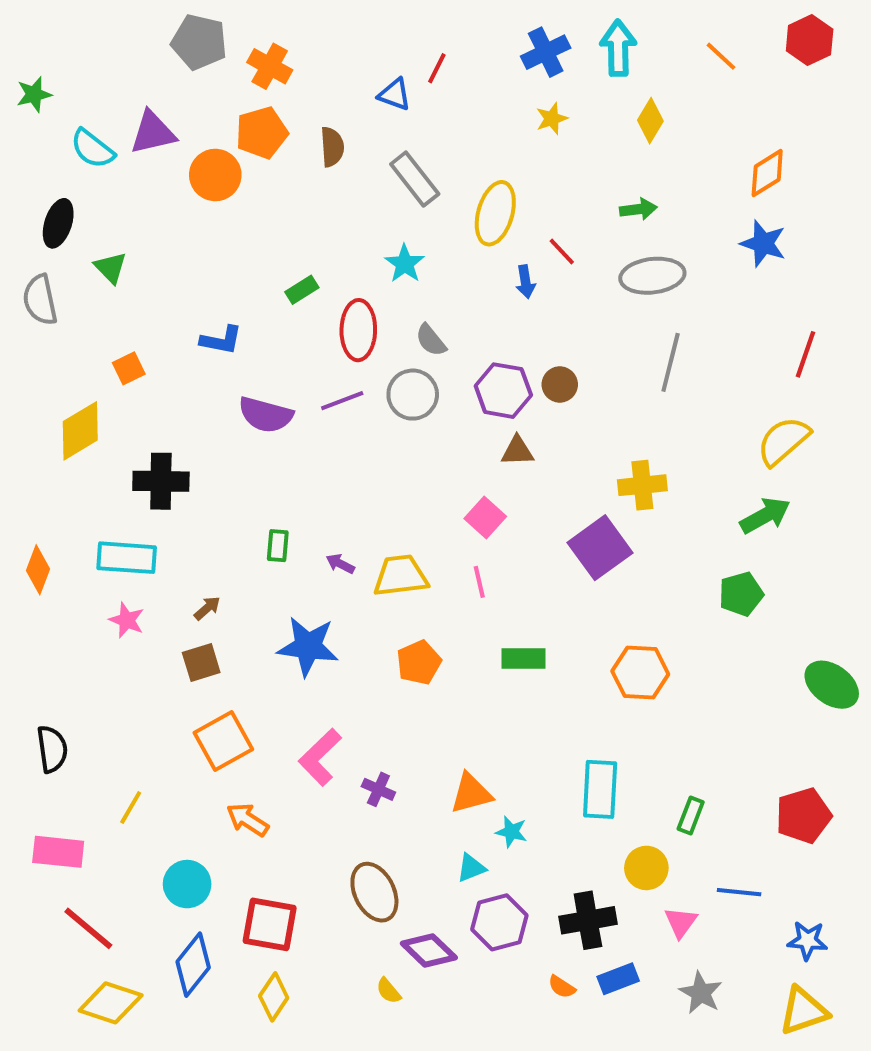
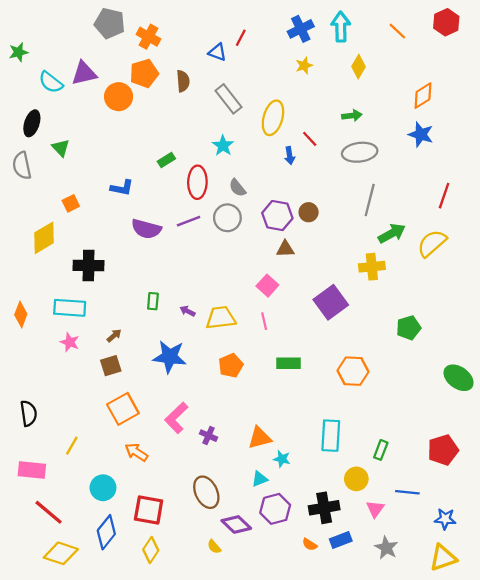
yellow cross: (642, 485) -> (372, 267), moved
green arrow: (765, 515) -> (392, 233), moved

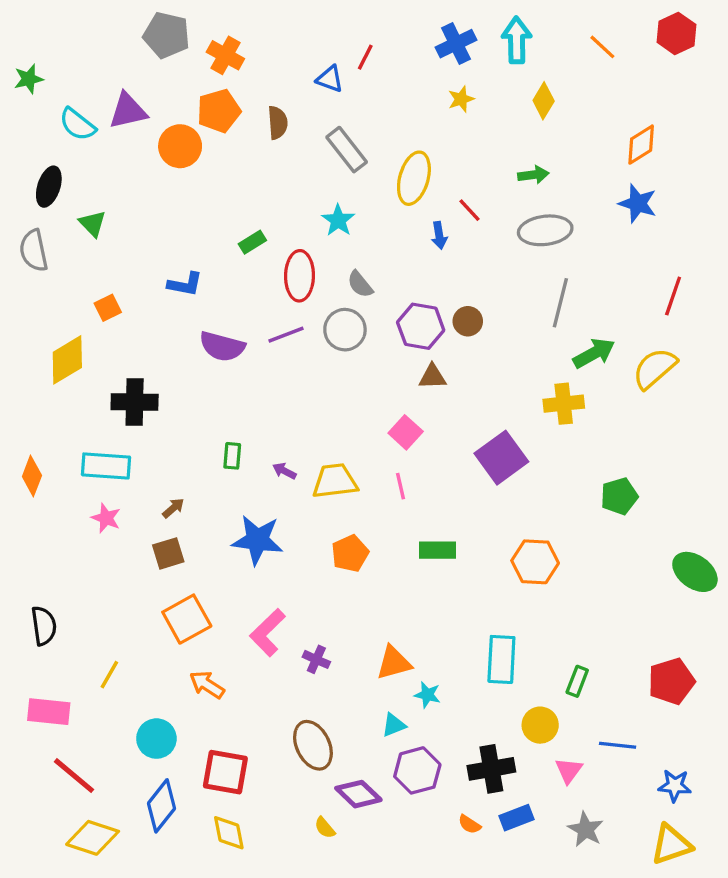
yellow diamond: (151, 550) -> (229, 833), turned -45

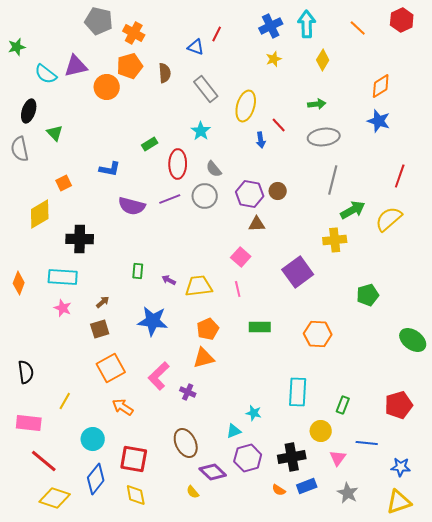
orange triangle: (394, 663) -> (204, 358), moved

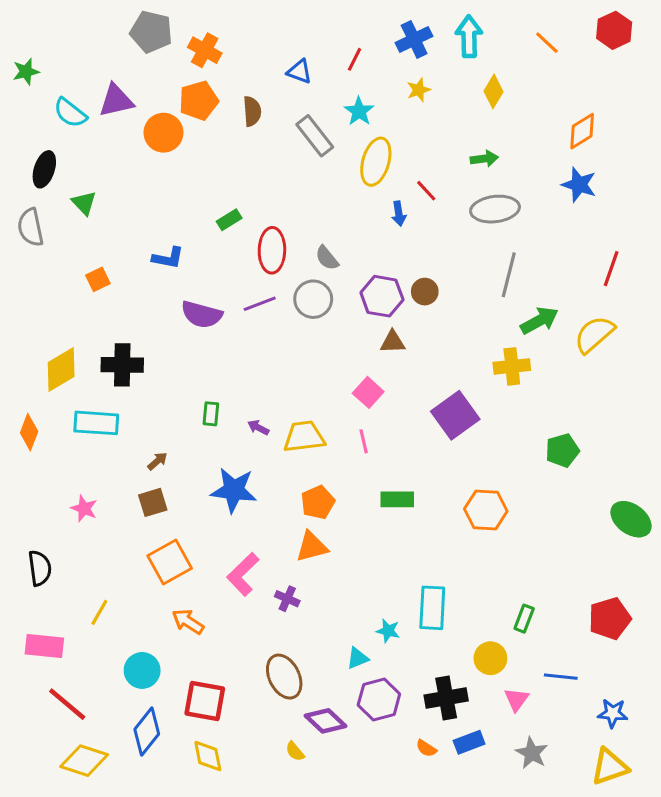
red line: (217, 34) -> (354, 59), moved
cyan star: (201, 131) -> (359, 111), moved
yellow diamond: (40, 214) -> (61, 369), moved
pink star: (63, 308) -> (84, 509), moved
cyan rectangle: (298, 392) -> (432, 608), moved

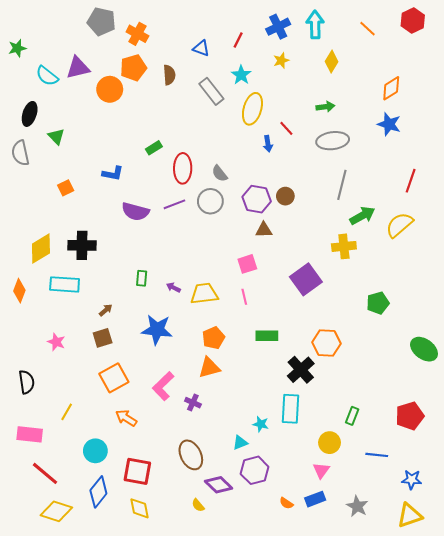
pink square: (368, 392) -> (247, 264), turned 30
black cross: (446, 698) -> (301, 370), moved, turned -32
pink triangle: (516, 699) -> (321, 470), moved

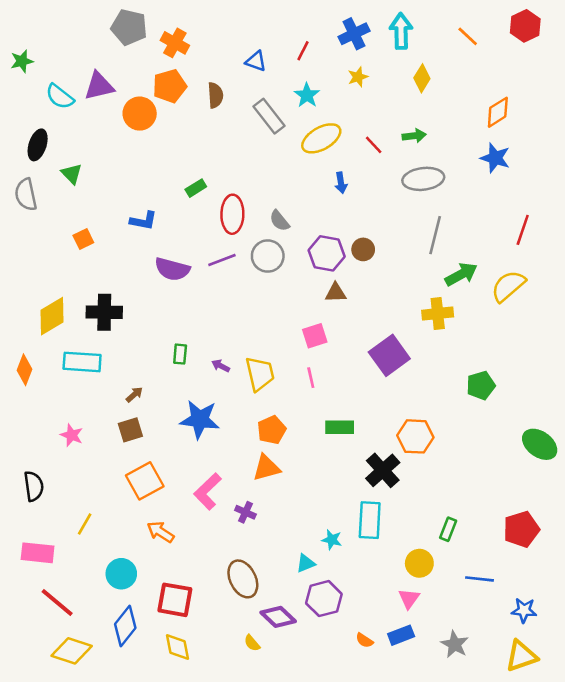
yellow ellipse: (252, 109) -> (321, 138), turned 44
red line: (286, 128) -> (374, 145), moved
yellow trapezoid: (204, 294) -> (260, 374), turned 84

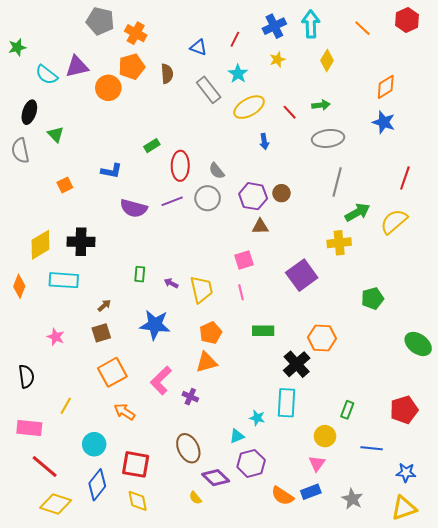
orange semicircle: (364, 640) -> (282, 496), size x1.6

